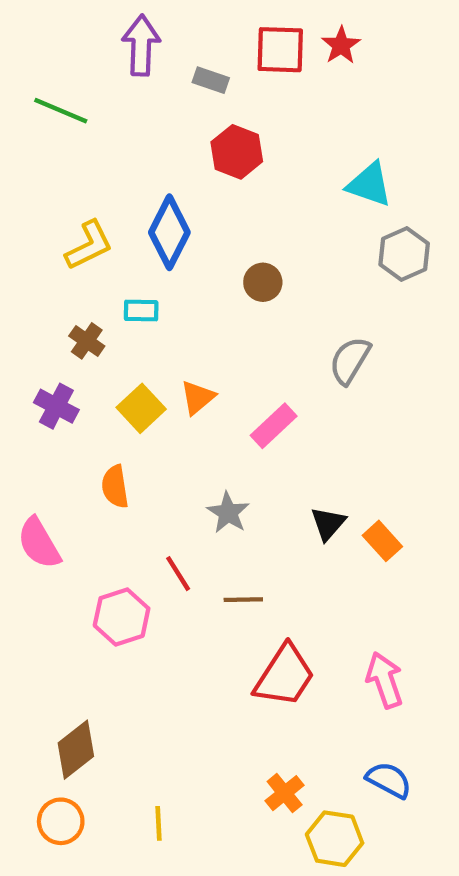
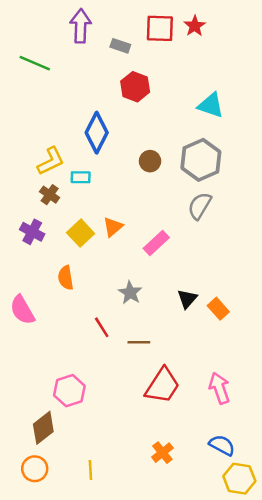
yellow L-shape: (89, 245) -> (51, 161), moved
gray hexagon: (404, 254) -> (201, 160), moved, size x1.4
pink hexagon: (122, 617) -> (69, 391), moved
yellow hexagon: (335, 839) -> (239, 479), moved

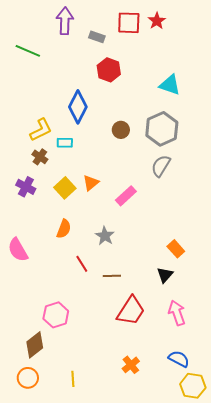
orange semicircle: (66, 278) -> (64, 229), moved, turned -150
black triangle: (187, 299) -> (165, 275), moved

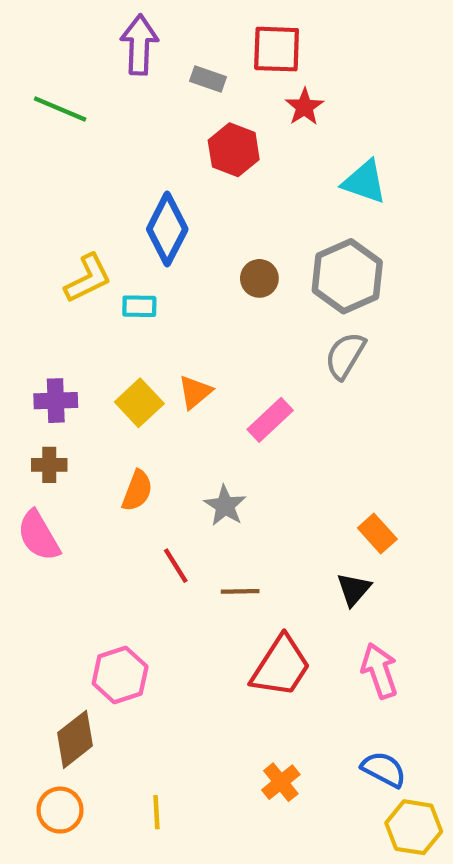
red star: (157, 21) -> (304, 107), moved
brown cross: (40, 157) -> (49, 465), moved, turned -35
purple cross: (26, 187) -> (56, 401), turned -30

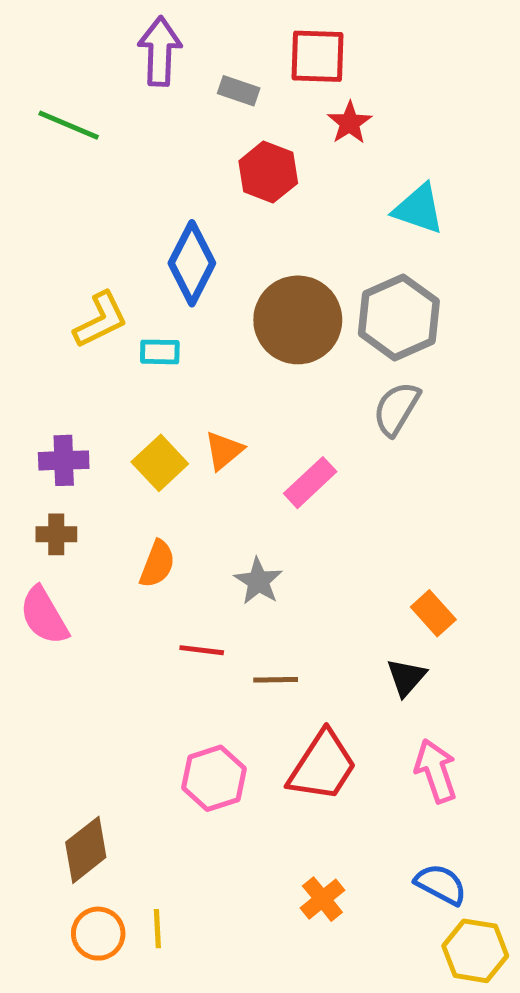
brown circle: (259, 278) -> (298, 320), size x2.0
red line: (176, 566) -> (202, 650), turned -51
pink hexagon: (120, 675) -> (214, 778), moved
orange circle: (60, 810) -> (98, 934), moved
yellow line: (156, 812) -> (157, 929), moved

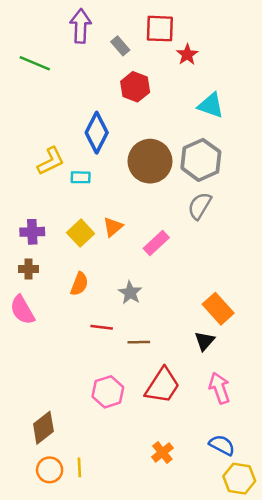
gray rectangle: (239, 91) -> (120, 46), turned 30
red star: (350, 123) -> (187, 55), moved
orange rectangle: (433, 613) -> (218, 309), size x1.4

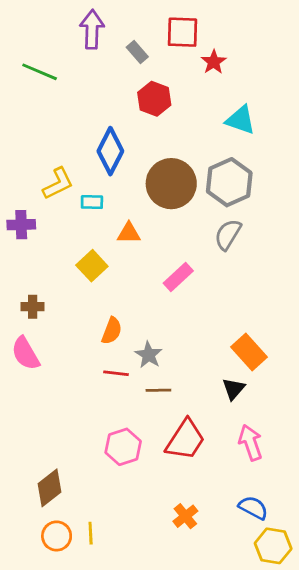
orange triangle: (113, 227) -> (129, 233), moved, turned 40
purple cross: (32, 232) -> (21, 225), moved
orange semicircle: (79, 284) -> (112, 331), moved
gray star: (130, 293) -> (149, 355), moved

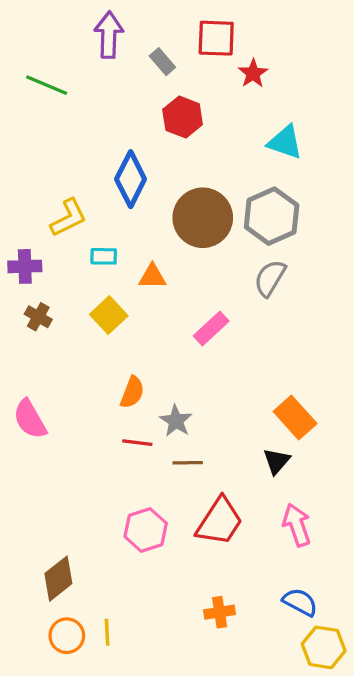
cyan rectangle: (92, 202) -> (104, 256), moved
brown cross: (33, 307) -> (38, 317), moved, turned 30
orange cross: (185, 516) -> (220, 612), turned 30

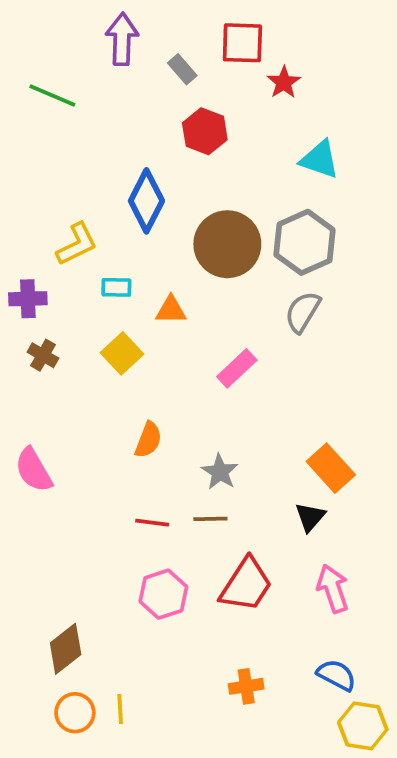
gray star: (176, 421) -> (220, 472), moved
red line: (137, 443) -> (152, 523), moved

